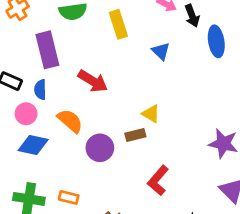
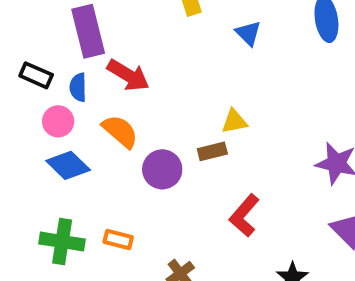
red arrow: (93, 81) -> (128, 75), moved
yellow triangle: (151, 114) -> (234, 121), turned -42
blue diamond: (33, 145) -> (68, 165), turned 32

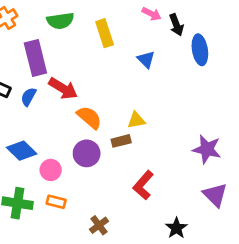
blue semicircle: (78, 87) -> (29, 97), turned 30
pink circle: (58, 121) -> (51, 170), moved
orange semicircle: (120, 131) -> (89, 117), moved

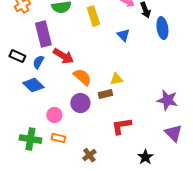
blue diamond: (22, 151) -> (33, 85), moved
red L-shape: (143, 185) -> (121, 126), turned 40

